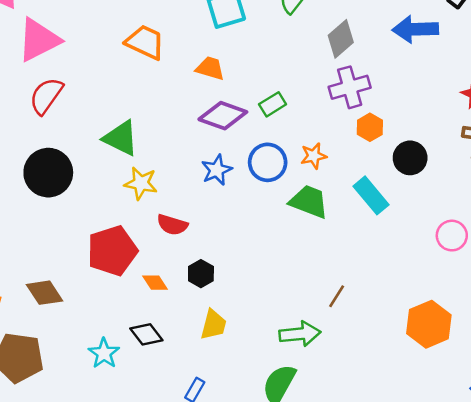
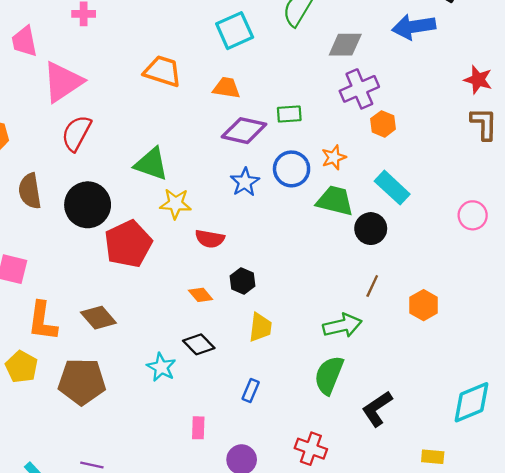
gray diamond: (341, 39) -> (345, 45), turned 48
green rectangle: (273, 104) -> (289, 114), turned 35
black circle: (410, 158) -> (371, 229), moved
red pentagon: (112, 251) -> (128, 244), moved
orange hexagon: (429, 324) -> (424, 305), moved, size x0.7

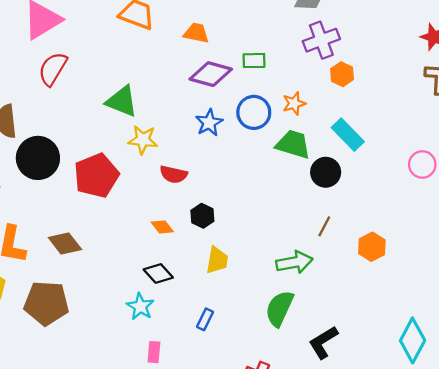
black circle: (88, 205) -> (38, 158), moved
cyan star: (161, 367) -> (140, 307), moved
cyan diamond: (471, 402) -> (413, 340), turned -42

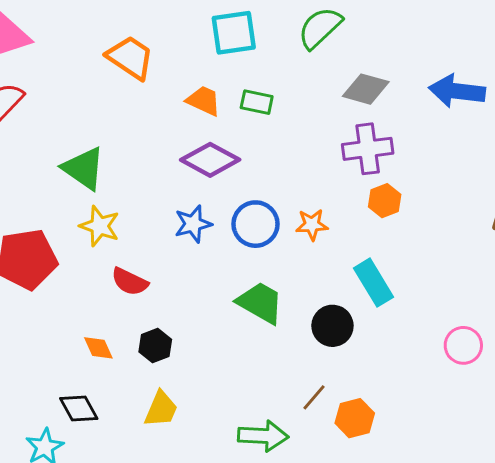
green rectangle: (254, 61) -> (257, 102), moved
green trapezoid: (293, 144) -> (260, 303), moved
orange hexagon: (372, 247) -> (355, 418), moved

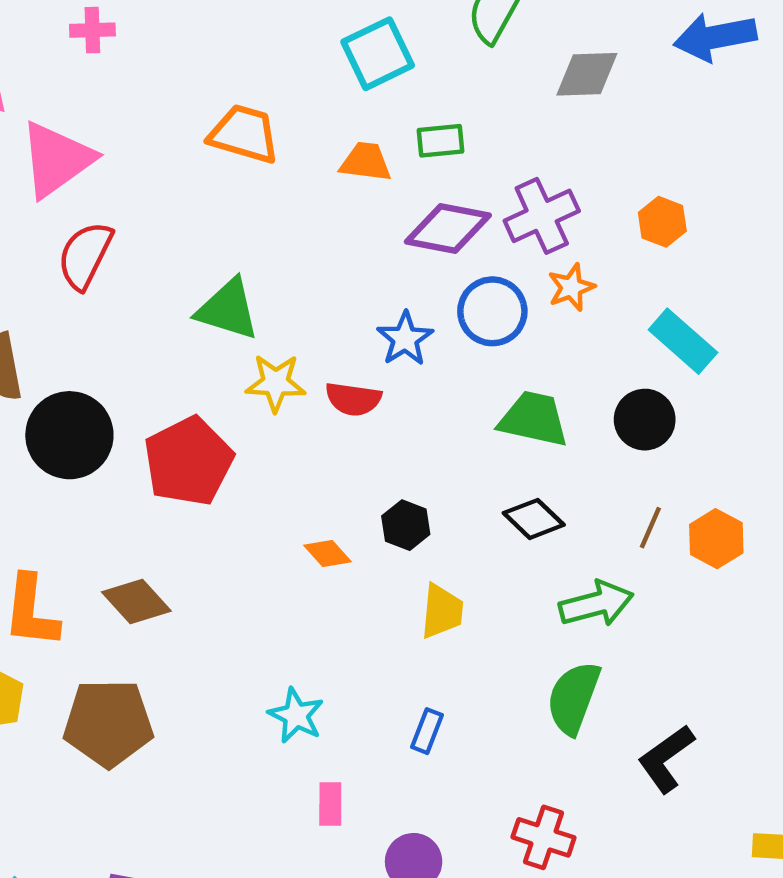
purple cross: (368, 149) -> (542, 216), moved
purple diamond: (210, 160) -> (448, 229), moved
red semicircle: (130, 282) -> (353, 399), moved
black diamond: (79, 409) -> (534, 519), moved

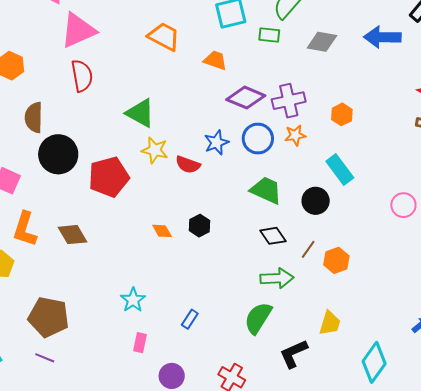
green rectangle: (440, 141) -> (269, 35), moved
red semicircle: (85, 255) -> (82, 76), turned 132
black diamond: (534, 519) -> (273, 236), moved
yellow trapezoid: (442, 611) -> (330, 323), moved
brown pentagon: (108, 723) -> (49, 317), moved

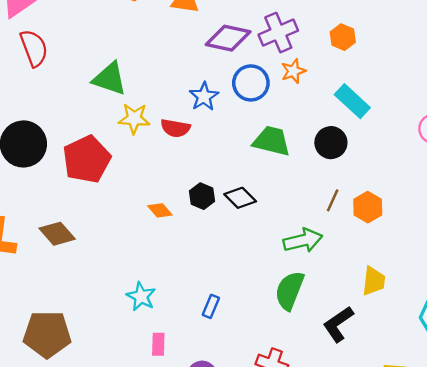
black diamond: (273, 236) -> (240, 198), moved

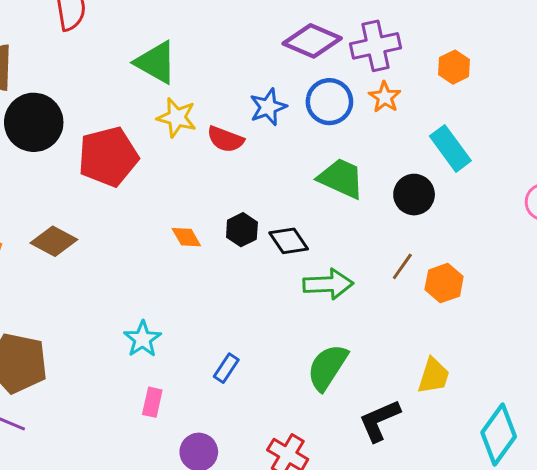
orange star: (293, 71) -> (385, 97), turned -30
brown diamond: (57, 234) -> (54, 241), turned -32
green arrow: (303, 240) -> (328, 284), moved

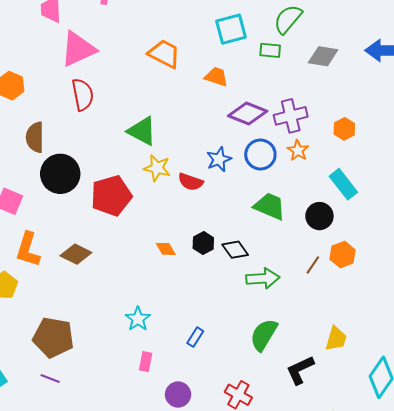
orange hexagon: (444, 283) -> (343, 255), moved

